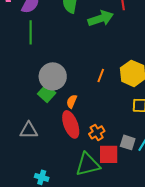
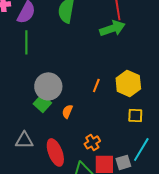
green arrow: (101, 18) -> (112, 28), moved
red ellipse: (71, 124) -> (55, 152), moved
gray square: (128, 142) -> (123, 162), moved, turned -35

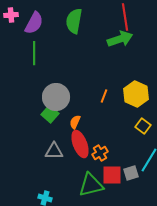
yellow square: (135, 115) -> (143, 126), turned 35
gray triangle: (24, 140) -> (54, 151), moved
red ellipse: (55, 152) -> (80, 144), moved

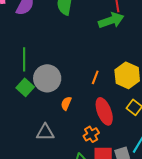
green line: (34, 53) -> (24, 59), moved
green square: (50, 114) -> (25, 87), moved
red ellipse: (80, 144) -> (104, 111), moved

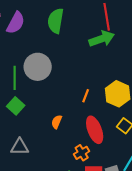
gray circle: (47, 78) -> (38, 67), moved
gray triangle: (45, 132) -> (20, 147), moved

